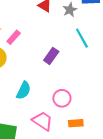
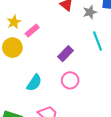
pink circle: (62, 98) -> (70, 80), moved

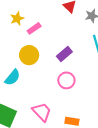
yellow circle: (12, 48) -> (29, 55), moved
cyan semicircle: (34, 83) -> (12, 77), moved

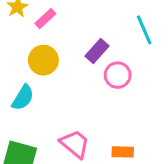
pink circle: (66, 80) -> (118, 75), moved

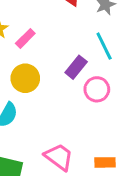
cyan line: (144, 30) -> (104, 46), moved

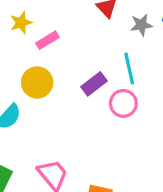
pink circle: (97, 89) -> (123, 103), moved

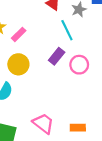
cyan line: (129, 68) -> (67, 30), moved

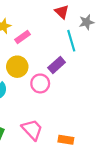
pink circle: (79, 65) -> (40, 83), moved

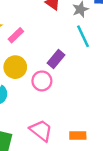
cyan line: (71, 41) -> (83, 36), moved

